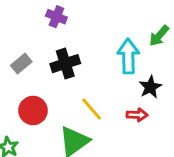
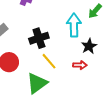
black cross: (65, 64) -> (39, 38), moved

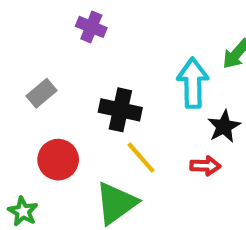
black cross: (39, 38) -> (120, 110), turned 30

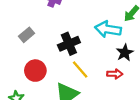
cyan arrow: (193, 83) -> (108, 29), turned -80
black cross: (120, 110) -> (69, 44), turned -35

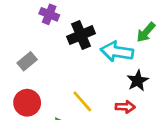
gray rectangle: (26, 35) -> (27, 61), moved
black cross: (69, 44) -> (81, 35), moved

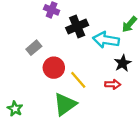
red circle: (27, 103) -> (54, 68), moved

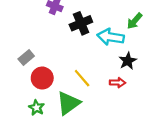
gray rectangle: (34, 48) -> (26, 57), moved
red circle: (54, 68) -> (42, 78), moved
green star: (15, 109) -> (36, 108), moved

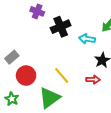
cyan arrow: (111, 37) -> (87, 39), size x0.7
green star: (36, 108) -> (12, 99), moved

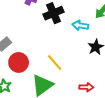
red arrow: (93, 80) -> (86, 87), moved

